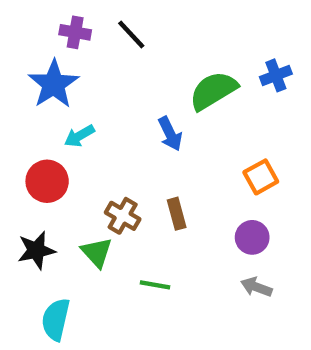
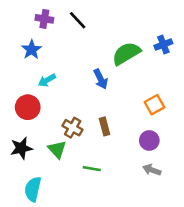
blue star: (54, 84) -> (32, 50), size x0.7

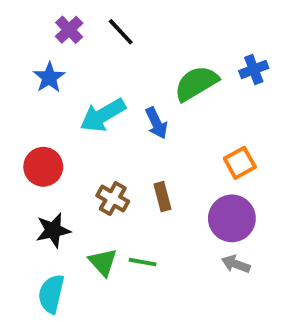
purple cross: (44, 19) -> (69, 30), turned 36
cyan arrow: (47, 80) -> (103, 115), moved, size x1.6
purple circle: (149, 140) -> (232, 218), size x1.5
black star: (21, 148) -> (53, 230), moved
green triangle: (57, 149) -> (103, 262), moved

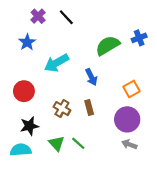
blue arrow: (156, 123) -> (91, 77), moved
green line: (143, 262) -> (78, 143), turned 32
cyan semicircle: (51, 294) -> (21, 150), moved, turned 72

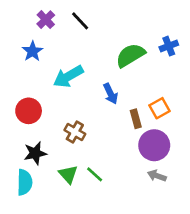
brown rectangle: (89, 107) -> (136, 119), moved
cyan semicircle: (21, 150) -> (25, 182), turned 96

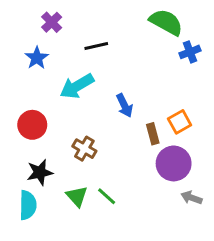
black line: (80, 21) -> (96, 46), moved, turned -60
green semicircle: (130, 55) -> (166, 22), moved, turned 60
gray arrow: (157, 176) -> (191, 198), moved

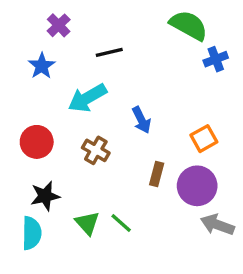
brown rectangle: (153, 134) -> (157, 174), moved, turned 30
brown cross: (84, 149) -> (96, 150), moved
gray arrow: (191, 198) -> (217, 225), size x1.4

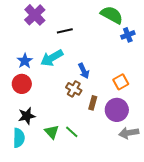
purple cross: (59, 25) -> (35, 15), size x1.5
blue star: (42, 66) -> (25, 61), moved
brown cross: (96, 150) -> (74, 89), moved
gray arrow: (217, 225) -> (129, 133), turned -30

